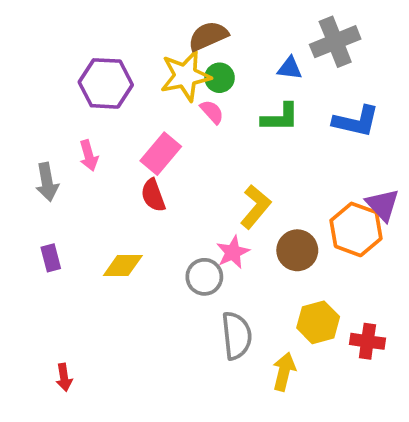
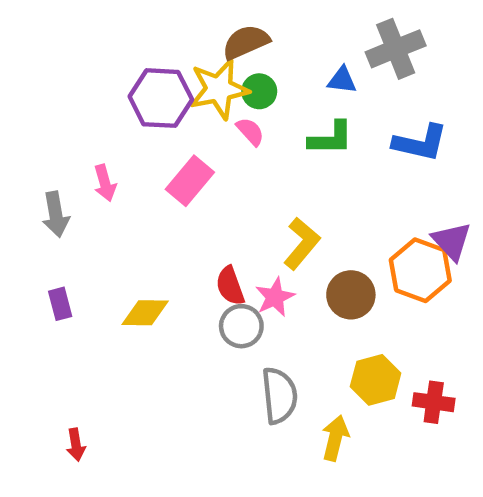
purple hexagon: (106, 83) -> (161, 98), moved
red semicircle: (153, 195) -> (230, 286), moved

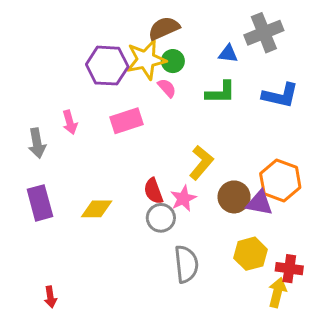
pink rectangle: (190, 181) -> (127, 121), turned 32
purple triangle: (452, 241) -> (259, 203), moved, turned -36
purple rectangle: (60, 304) -> (40, 203), size x1.6
yellow arrow: (335, 438) -> (277, 292), moved

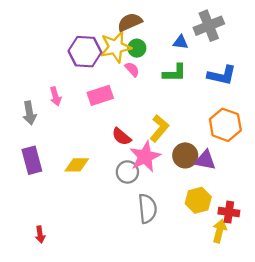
orange hexagon: (280, 181) -> (225, 125), moved
red semicircle: (153, 191) -> (122, 137), moved, turned -30
pink star: (183, 198) -> (145, 157), size x1.5

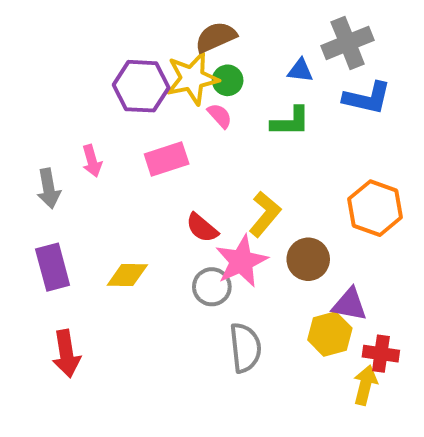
blue L-shape: (222, 75) -> (367, 98), moved
purple triangle: (205, 160) -> (349, 304), moved
red arrow: (40, 234) -> (66, 354), moved, size x1.6

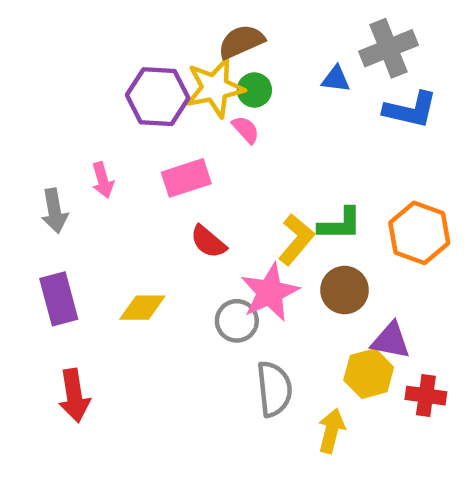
green L-shape: (290, 122) -> (340, 224), moved
red semicircle: (202, 228) -> (208, 242), moved
yellow arrow: (365, 385) -> (331, 431), moved

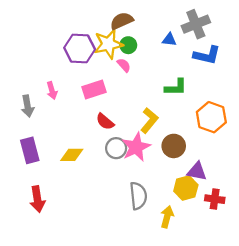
green L-shape: (340, 224) -> (176, 87), moved
gray circle: (237, 321) -> (116, 148), moved

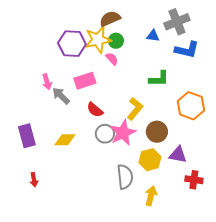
gray arrow: (28, 106) -> (61, 96), moved, turned 144
yellow hexagon: (186, 188) -> (150, 160), moved
red arrow: (37, 199) -> (34, 180), size x0.6

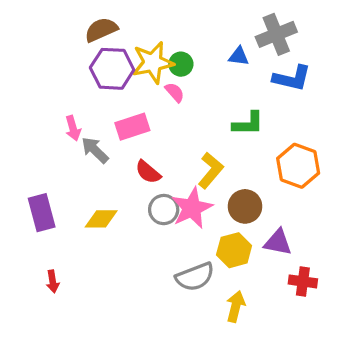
brown semicircle: (110, 19) -> (101, 30), moved
gray semicircle: (125, 177) -> (195, 277), turned 75

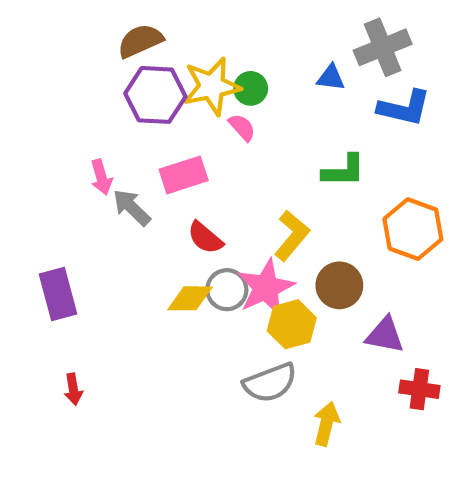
yellow diamond: (101, 219) -> (190, 298), moved
yellow hexagon: (234, 250) -> (292, 324), moved

